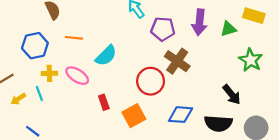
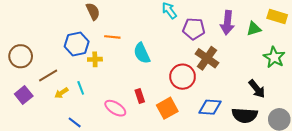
cyan semicircle: (106, 56) -> (142, 53), turned 110
yellow cross: (49, 73) -> (95, 59), moved
pink ellipse: (77, 76) -> (115, 108), moved

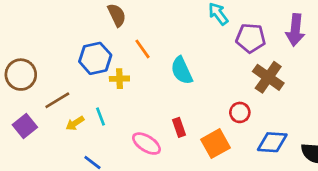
orange line: (112, 37) -> (142, 49), turned 49
red circle: (183, 77) -> (240, 112), moved, size x0.6

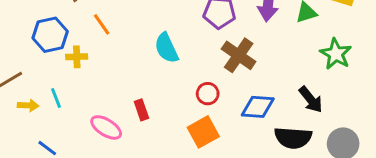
cyan semicircle: (182, 71) -> (166, 48), moved
yellow arrow: (75, 123) -> (28, 105), turned -144
blue diamond: (272, 142) -> (258, 107), moved
orange square: (215, 144) -> (203, 132), moved

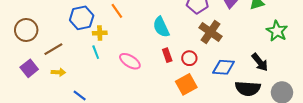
cyan line: (56, 98) -> (96, 52), moved
yellow arrow: (28, 105) -> (58, 72), moved
red rectangle: (141, 110) -> (167, 55), moved
pink ellipse: (106, 127) -> (130, 61), moved

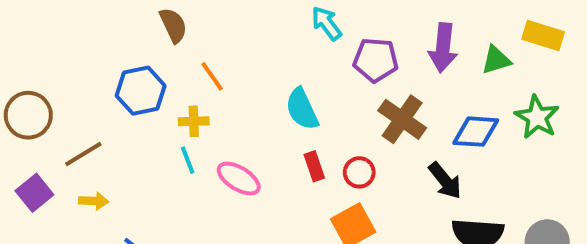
yellow cross: (100, 33) -> (194, 121), moved
cyan line: (96, 52) -> (188, 160), moved
black arrow: (260, 62) -> (445, 181), moved
blue diamond: (224, 67) -> (476, 132), moved

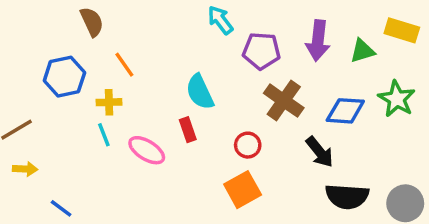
red rectangle: (314, 166) -> (188, 130), moved

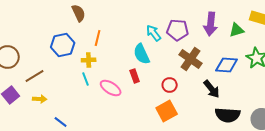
cyan arrow: (220, 20) -> (154, 33), moved
orange line: (124, 65) -> (98, 38), turned 49

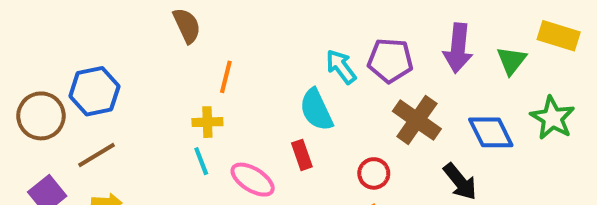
green triangle: (237, 30) -> (511, 60), turned -35
blue hexagon: (63, 45) -> (94, 91), moved
blue diamond: (227, 65) -> (491, 132), turned 60

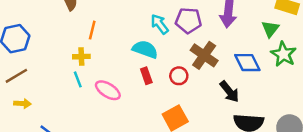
green triangle: (511, 60) -> (270, 29), moved
cyan semicircle: (316, 110) -> (145, 49), turned 135
red rectangle: (302, 155) -> (146, 76), moved
red circle: (374, 173) -> (179, 76), moved

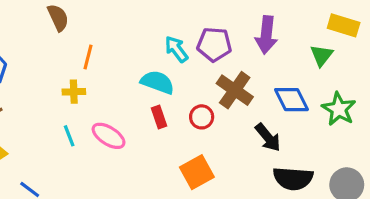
green star: (284, 54) -> (339, 109), moved
cyan line: (78, 79) -> (69, 136), moved

